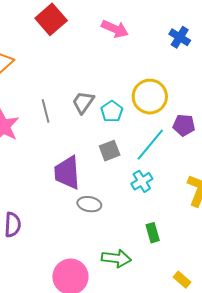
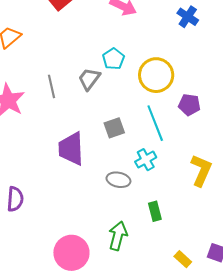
cyan pentagon: (112, 111) -> (113, 59), moved
cyan line: (150, 145) -> (155, 123), turned -63
gray ellipse: (89, 204) -> (118, 180), moved
green arrow: (116, 258) -> (118, 236), turned -84

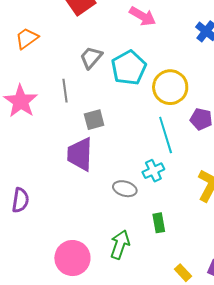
cyan pentagon: (113, 59) -> (129, 68), size x1.6
gray trapezoid: (89, 79) -> (91, 58), moved
gray square: (114, 128) -> (94, 120), moved

